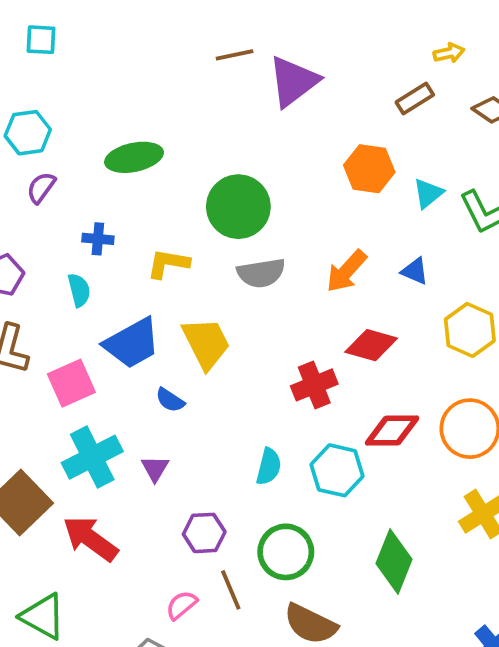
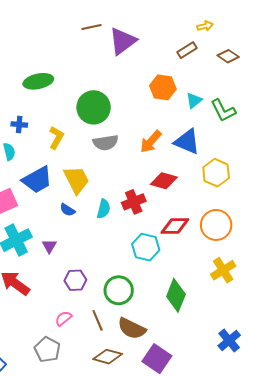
yellow L-shape: (168, 264) -> (56, 138), turned 110
blue triangle: (415, 271) -> (187, 142), size x1.8
blue semicircle: (170, 400) -> (67, 210), moved
cyan semicircle: (269, 467) -> (104, 209), moved
brown line: (231, 590) -> (98, 320), moved

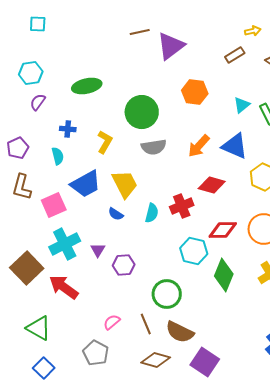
orange hexagon: (163, 87) -> (195, 92), moved
purple hexagon: (75, 280) -> (124, 265), moved
green diamond: (176, 295) -> (224, 275), moved

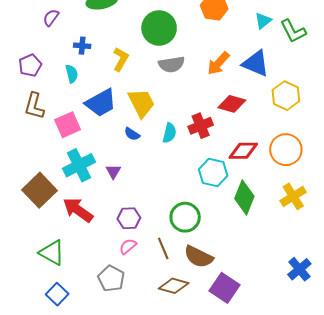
purple hexagon: (124, 265) -> (129, 218), moved

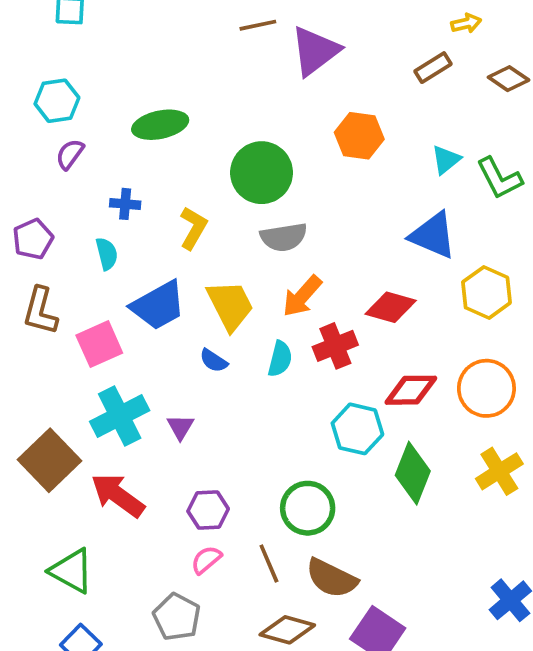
orange arrow: (218, 63) -> (302, 296), moved

